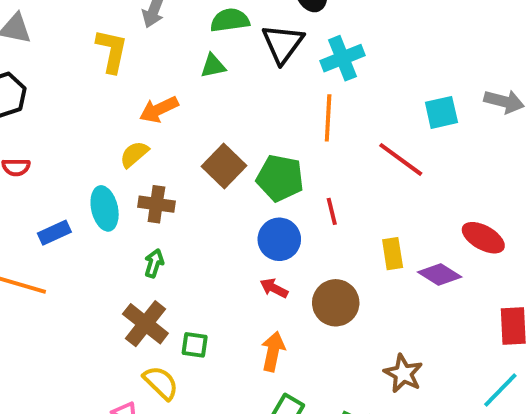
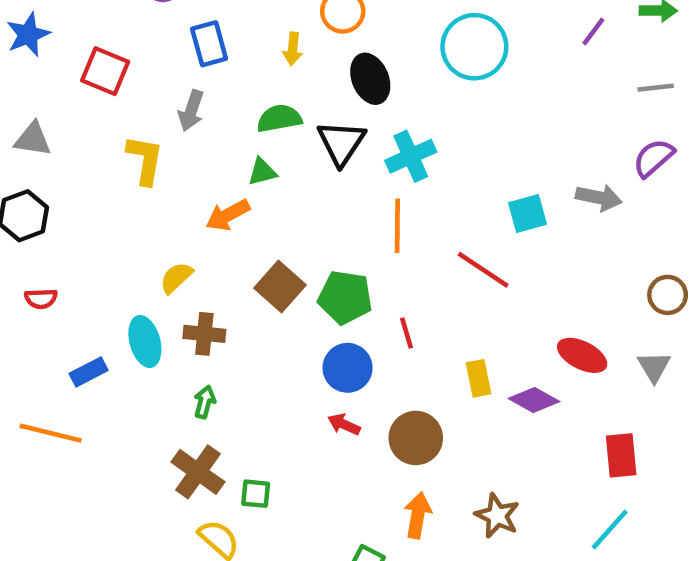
orange arrow: (159, 109) -> (228, 215), moved
orange arrow: (273, 351) -> (418, 515), moved

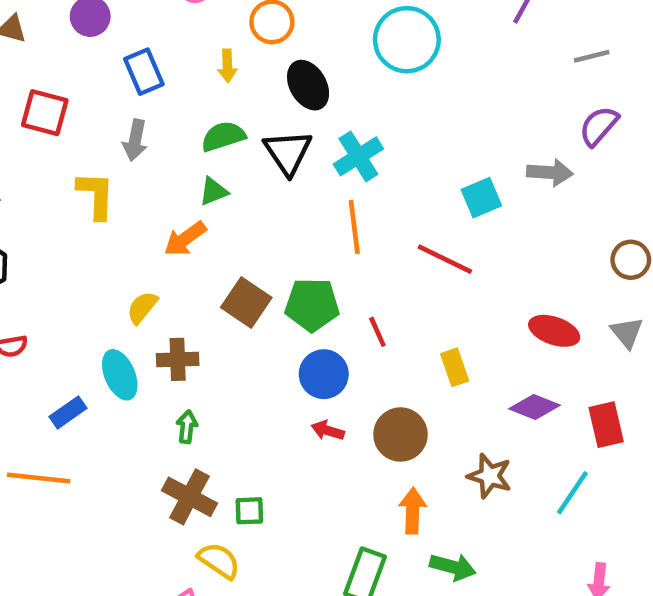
purple diamond: (534, 400) -> (535, 407), moved
brown star: (497, 516) -> (490, 476), moved
cyan line: (610, 530) -> (572, 493), moved

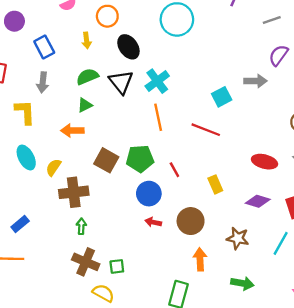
orange arrow: (185, 239) -> (72, 130), turned 40
brown cross: (178, 359) -> (74, 192), size x1.4
cyan ellipse: (120, 375) -> (26, 158), moved
green arrow: (453, 567) -> (242, 283), moved

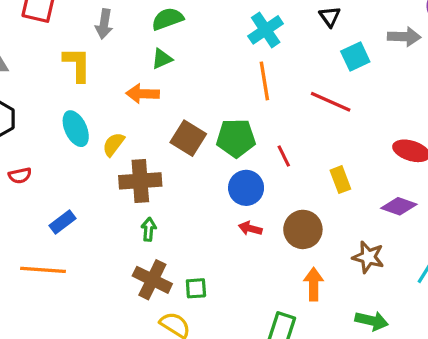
black triangle: (121, 82) -> (330, 17), moved, size x0.6

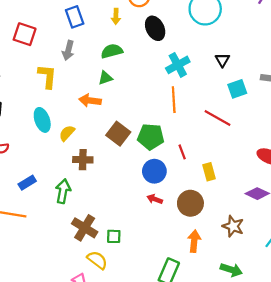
yellow rectangle: (340, 180) -> (209, 172), moved
brown cross: (140, 181) -> (83, 160), size x0.7
green arrow: (149, 229) -> (63, 191), moved, size x1.5

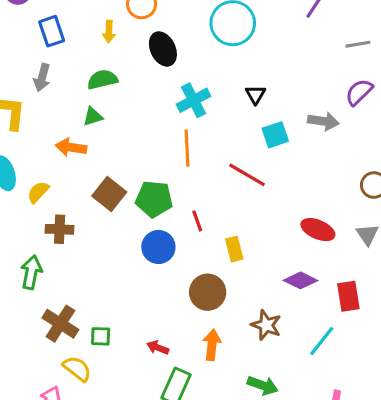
red arrow: (155, 199) -> (158, 348), moved

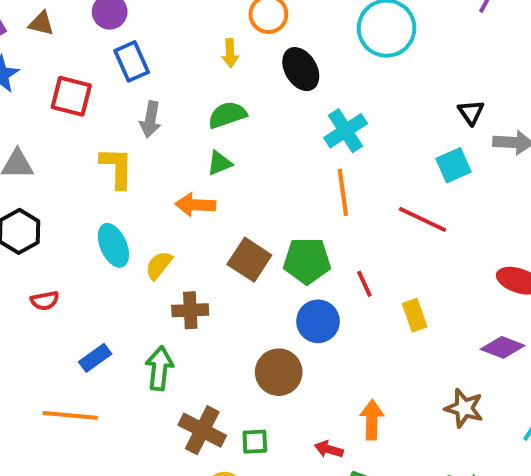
blue rectangle: (52, 31) -> (132, 61), moved
black triangle: (255, 95) -> (471, 112), moved
brown circle: (208, 292) -> (279, 372), moved
orange arrow: (212, 345) -> (372, 420), moved

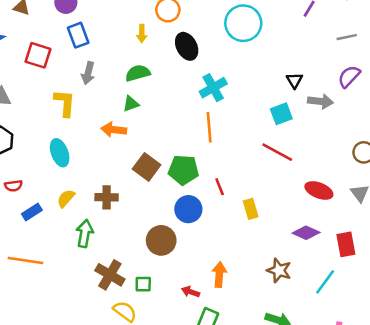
red line: (422, 219) -> (277, 152), moved
yellow semicircle: (159, 265) -> (66, 198), moved
blue rectangle: (95, 358) -> (32, 212), moved

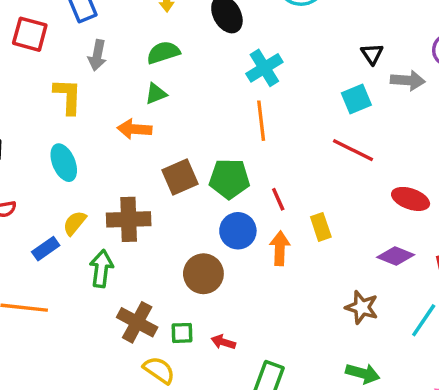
brown square: (147, 167) -> (180, 177), turned 32
brown cross: (107, 197) -> (129, 219), size x1.4
blue rectangle: (32, 212) -> (46, 249), moved
orange arrow: (219, 275) -> (280, 248), moved
red arrow: (191, 292) -> (223, 342), moved

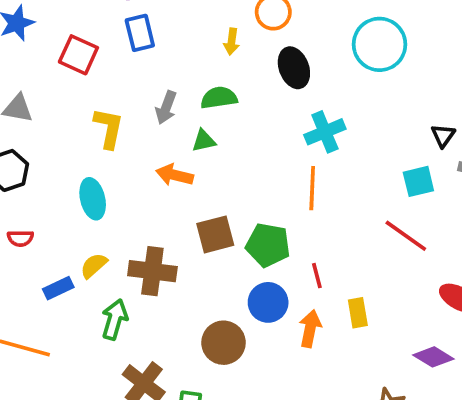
gray arrow: (97, 55) -> (166, 108), moved

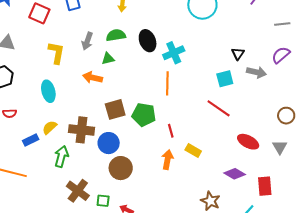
black ellipse: (294, 68) -> (148, 41), moved
blue circle: (268, 302) -> (109, 143), moved
yellow rectangle: (358, 313) -> (193, 151), turned -49

